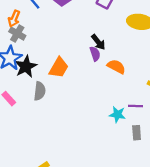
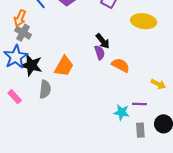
black star: (26, 67) -> (31, 65), turned -30

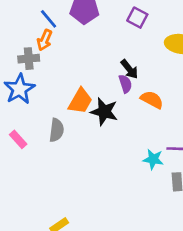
orange arrow: (20, 18) -> (45, 40), moved
gray cross: (23, 33) -> (29, 59), turned -35
black star: (31, 65) -> (104, 112), moved

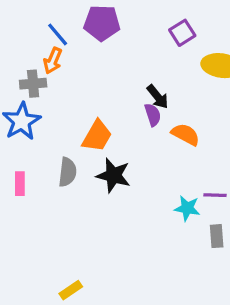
purple square: (137, 18) -> (182, 33), moved, turned 30
black star: (104, 112) -> (113, 175), moved
pink rectangle: (18, 139) -> (20, 184), turned 42

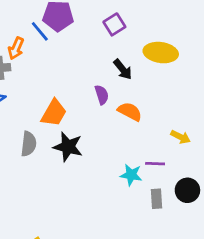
purple square: (182, 33) -> (114, 24), moved
blue line: (58, 34) -> (40, 31), moved
black arrow: (158, 97) -> (123, 69), moved

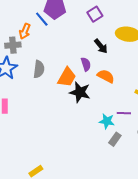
orange trapezoid: (54, 113) -> (67, 77), moved
gray semicircle: (29, 144) -> (39, 69), moved
black star: (68, 147) -> (80, 92), moved
gray rectangle: (157, 199) -> (115, 139), moved, turned 40

